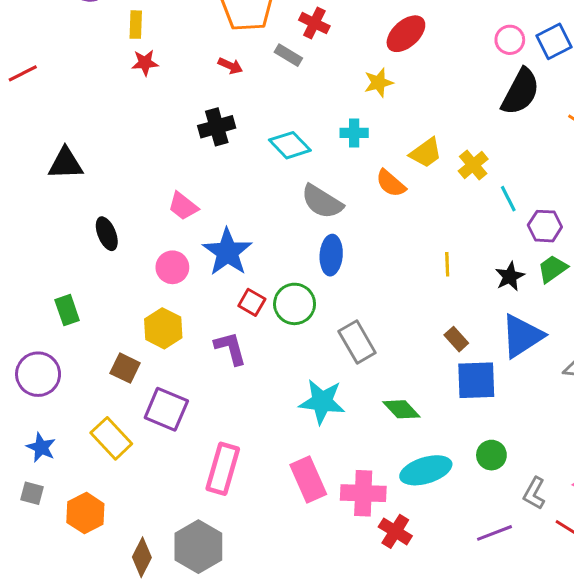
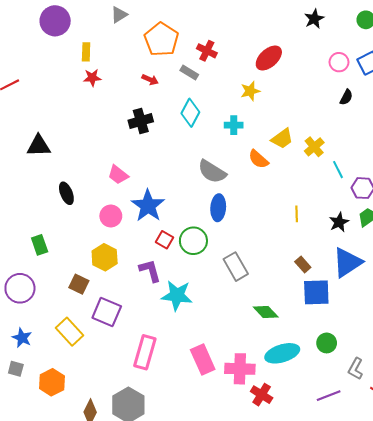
black semicircle: (520, 92) -> (346, 97), size x0.5
cyan diamond: (290, 145) -> (190, 113), moved, turned 72
cyan star: (322, 402) -> (177, 295), moved

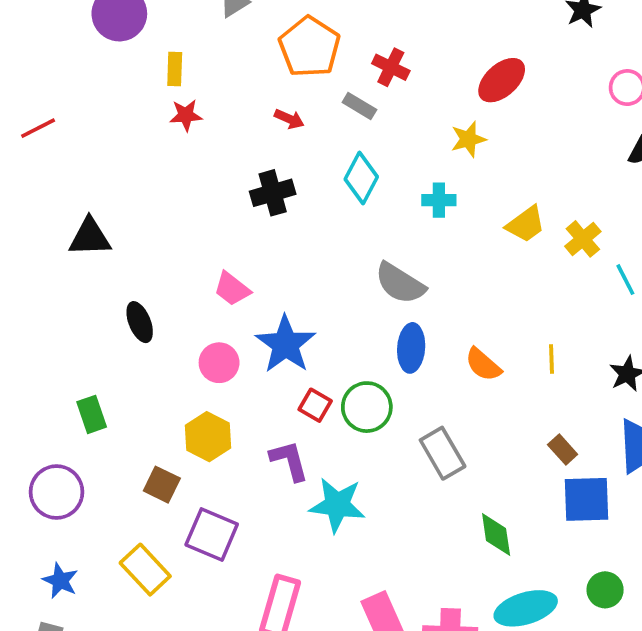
orange semicircle: (258, 159) -> (483, 365), moved
green diamond: (266, 312) -> (496, 534), turned 35

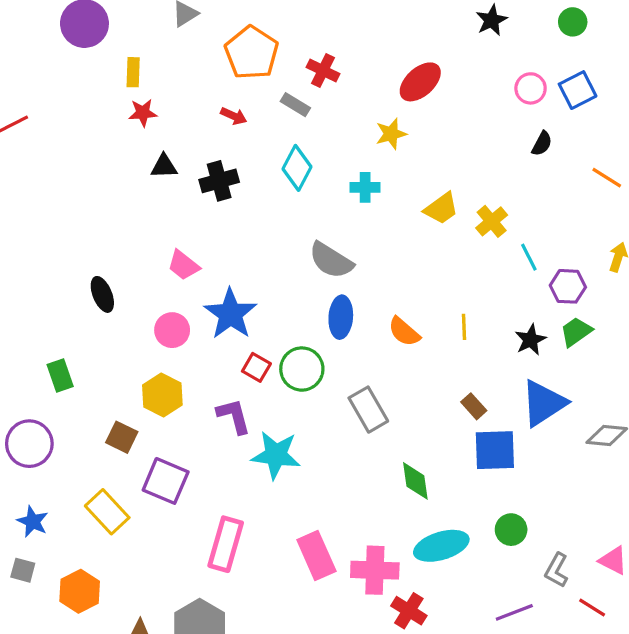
black triangle: (90, 237) -> (164, 166), moved, size x0.7

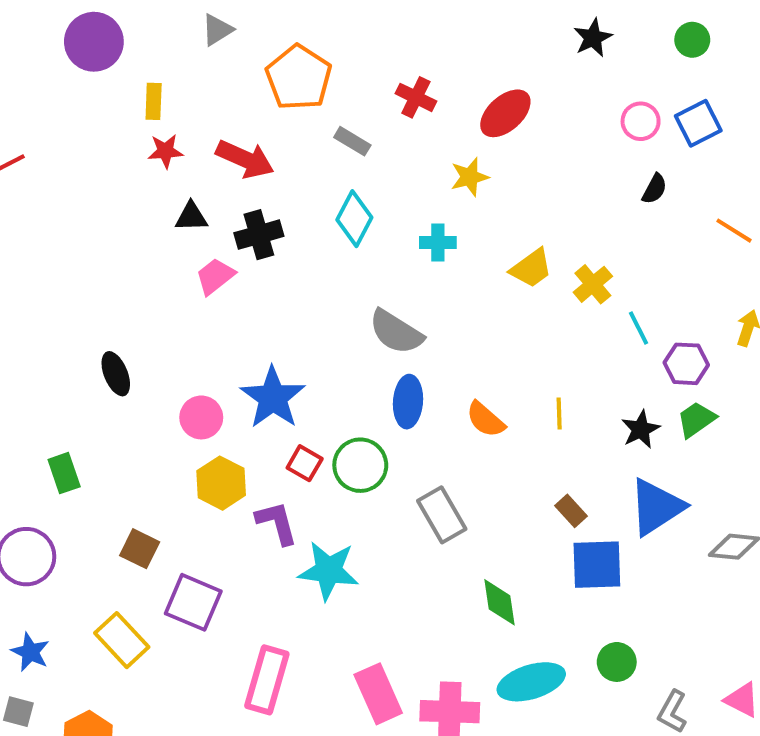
red cross: (323, 71) -> (416, 97), moved
red arrow: (234, 116) -> (245, 159), moved, size x1.8
pink trapezoid: (183, 265) -> (215, 276), moved, turned 104
yellow hexagon: (162, 395) -> (221, 483), moved

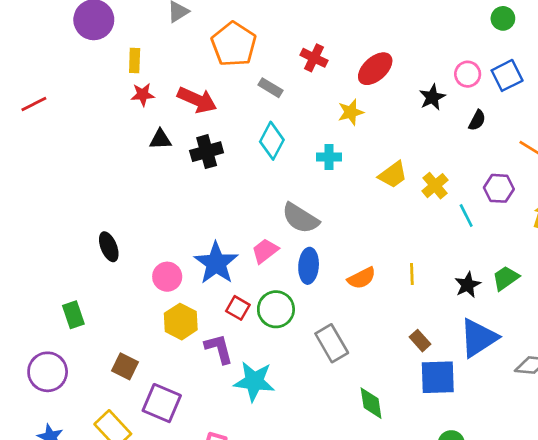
black star: (593, 38) -> (432, 97), moved
pink trapezoid: (215, 276) -> (265, 251), moved
purple hexagon: (686, 364) -> (499, 188), moved
orange semicircle: (486, 419) -> (362, 278), turned -68

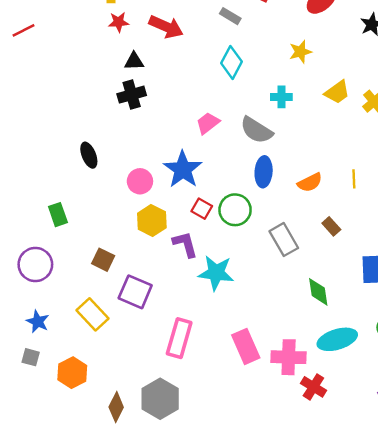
yellow star: (351, 112) -> (300, 52), moved
black cross: (207, 152) -> (132, 95), moved
cyan cross: (329, 157) -> (281, 97), moved
pink trapezoid: (265, 251) -> (208, 123), moved
brown rectangle: (420, 341) -> (331, 226), moved

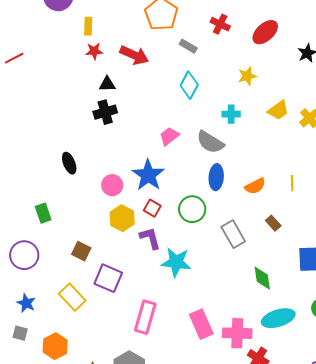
red square: (202, 209) -> (152, 208), moved

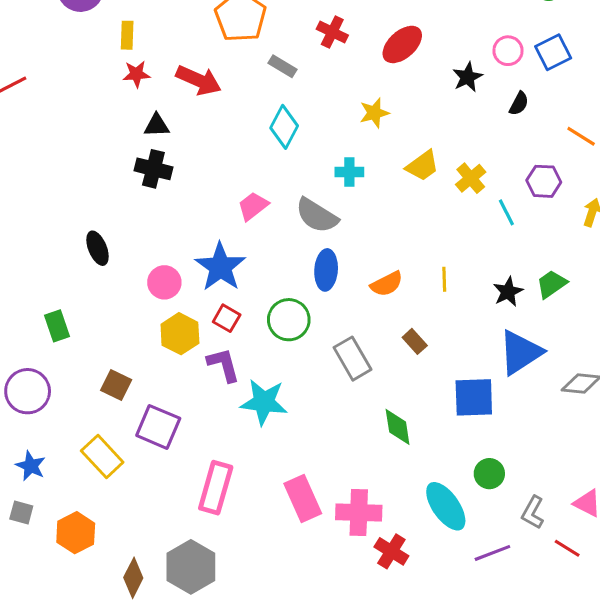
black cross: (105, 112) -> (153, 169), turned 30
cyan ellipse: (278, 318) -> (446, 506), moved, turned 72

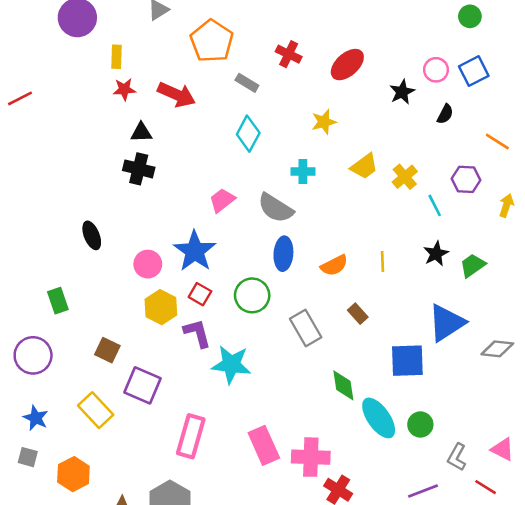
black star: (508, 292) -> (436, 254), moved
cyan ellipse: (446, 506) -> (379, 418), moved

